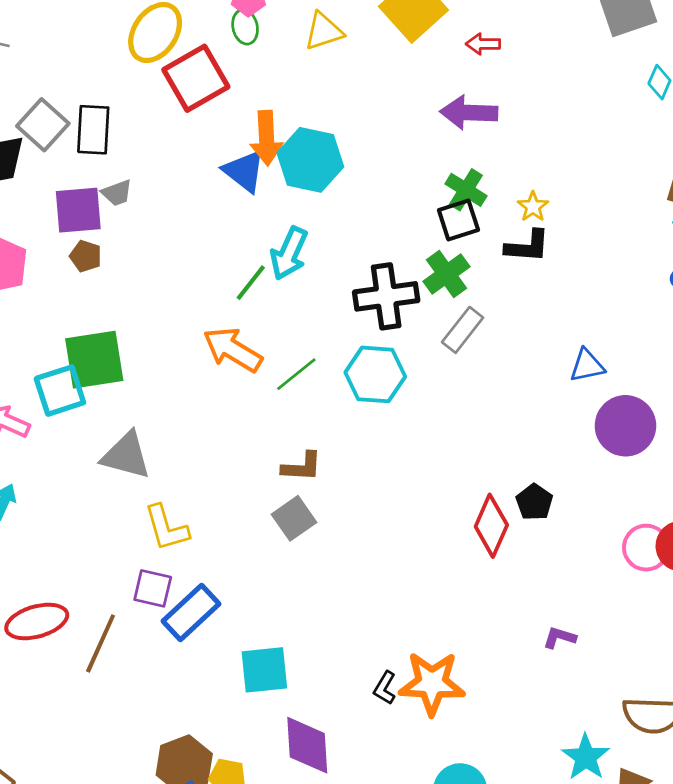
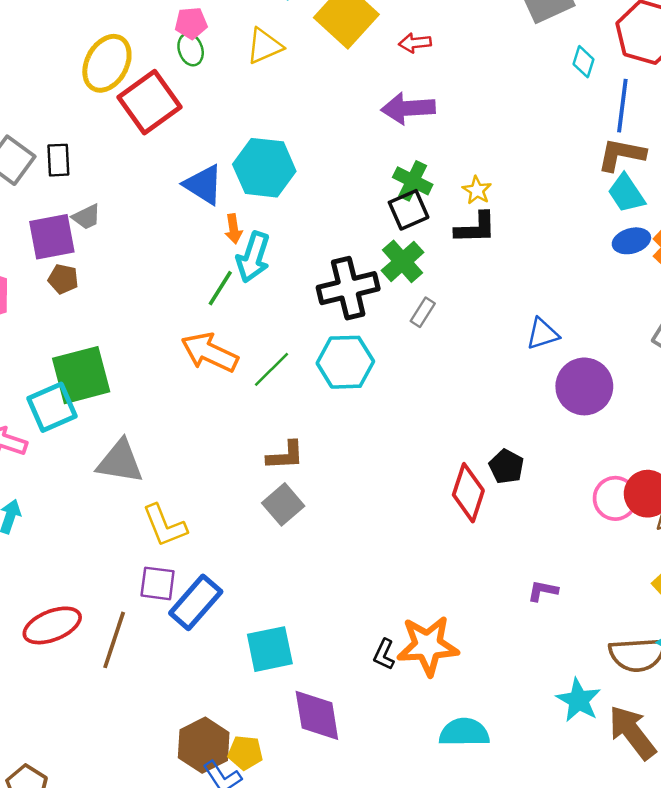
black rectangle: (93, 130) -> (58, 160), size x0.7
orange arrow: (266, 138) -> (234, 229), moved, size x0.6
gray rectangle: (463, 330) -> (423, 312), size x0.7

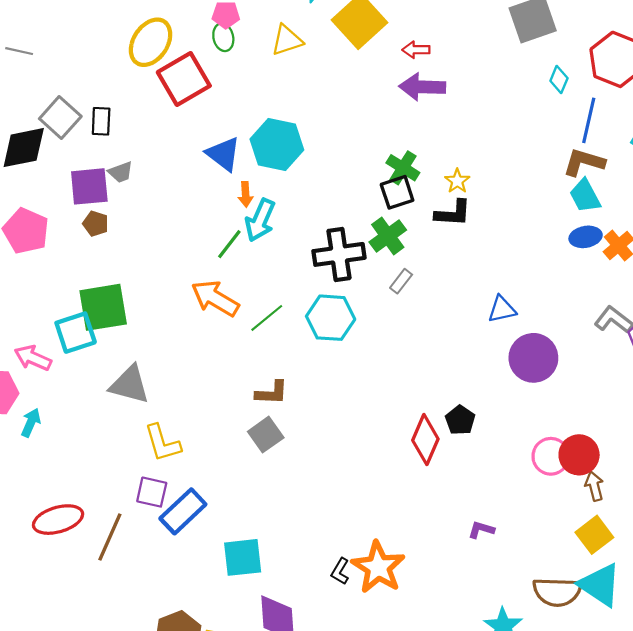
purple arrow: (408, 108) -> (422, 87), moved
orange star: (428, 646) -> (378, 567), turned 30

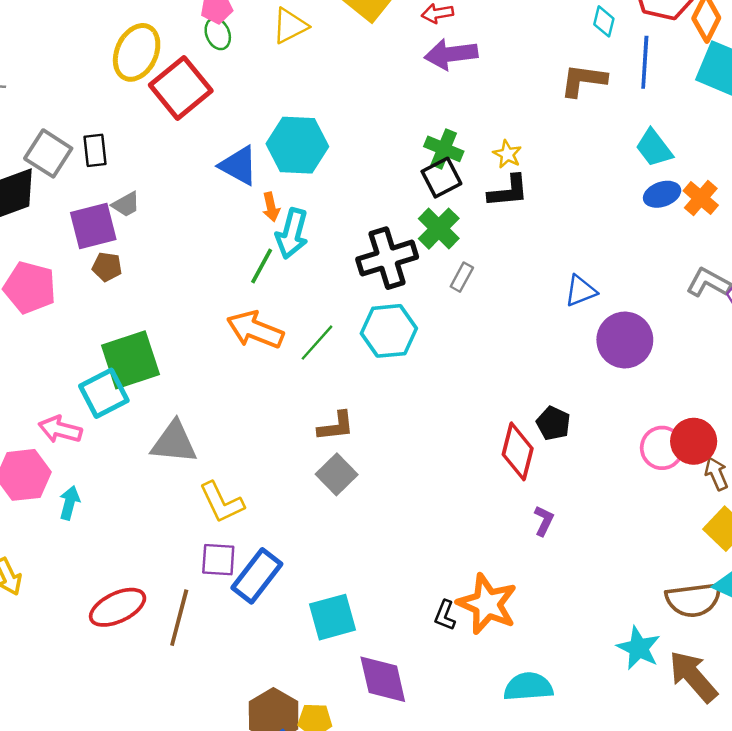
brown L-shape: (584, 162) -> (583, 80), moved
purple L-shape: (481, 530) -> (544, 521), moved, turned 108

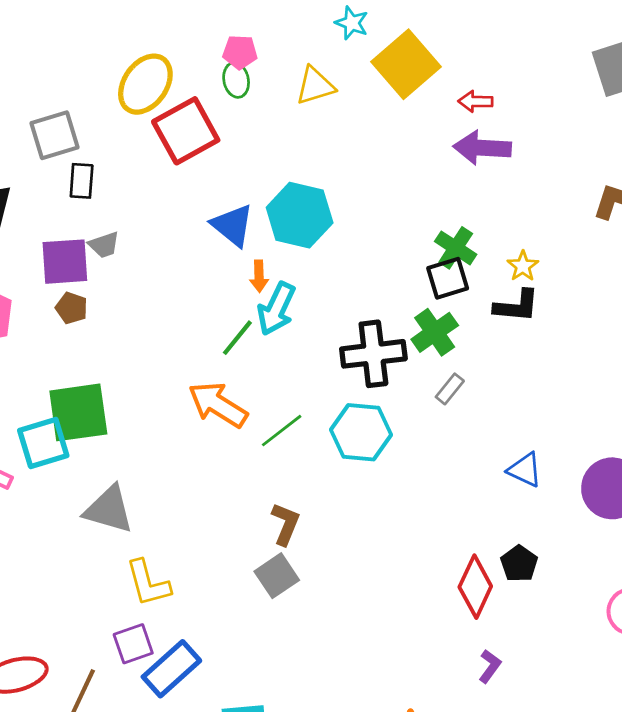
gray square: (48, 153) -> (55, 135), moved, turned 30
blue triangle: (581, 291) -> (525, 470), moved, turned 36
brown L-shape: (336, 426) -> (285, 524), turned -72
purple square: (218, 560) -> (133, 644), turned -33

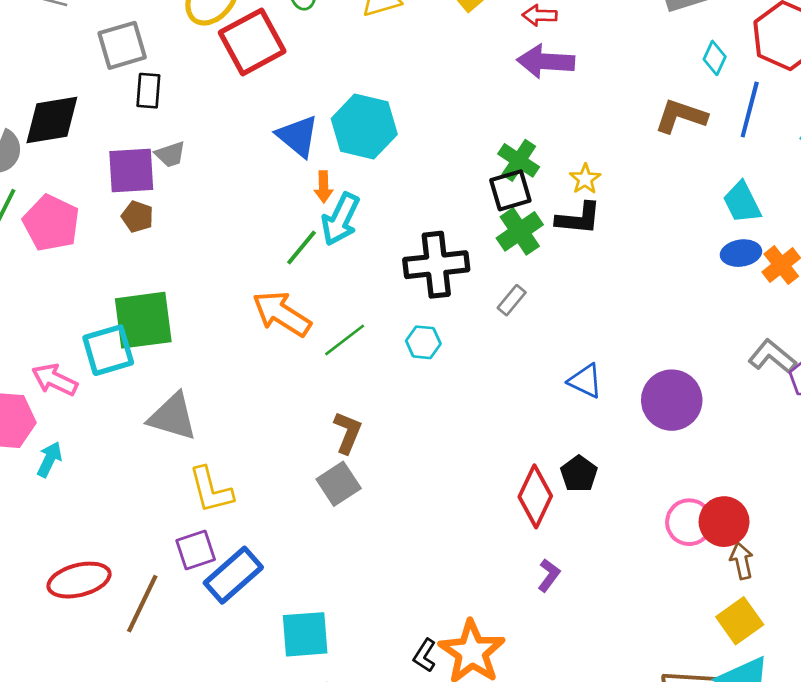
green cross: (435, 332) -> (520, 231), moved
cyan hexagon: (361, 432) -> (423, 342), size x0.6

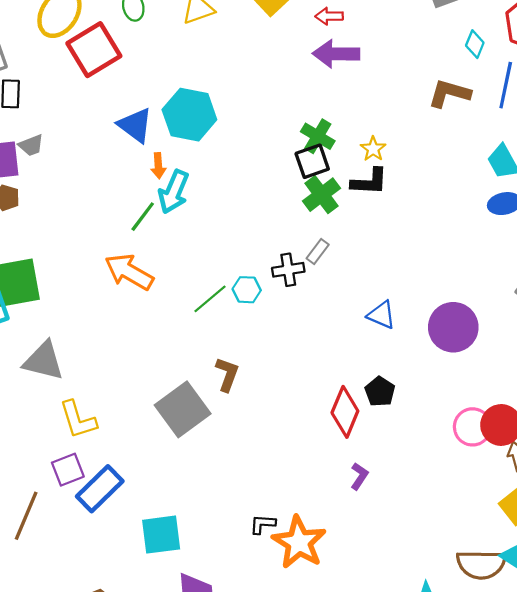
black cross: (436, 265) -> (288, 270), moved, size x0.6
green line: (345, 340) -> (210, 299), moved
brown L-shape: (348, 433) -> (227, 374), moved
gray square: (339, 484) -> (183, 409), size x1.5
black L-shape: (425, 655) -> (263, 524), moved, turned 64

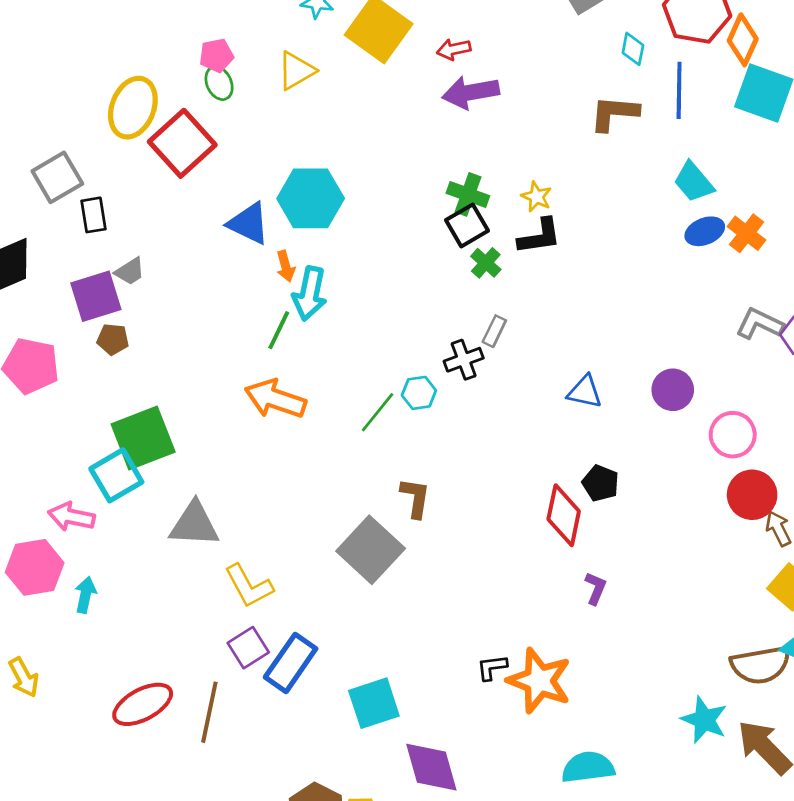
green cross: (322, 195) -> (486, 263), size x0.7
purple circle: (453, 327) -> (673, 390), size x0.7
pink circle: (473, 427) -> (733, 435), moved

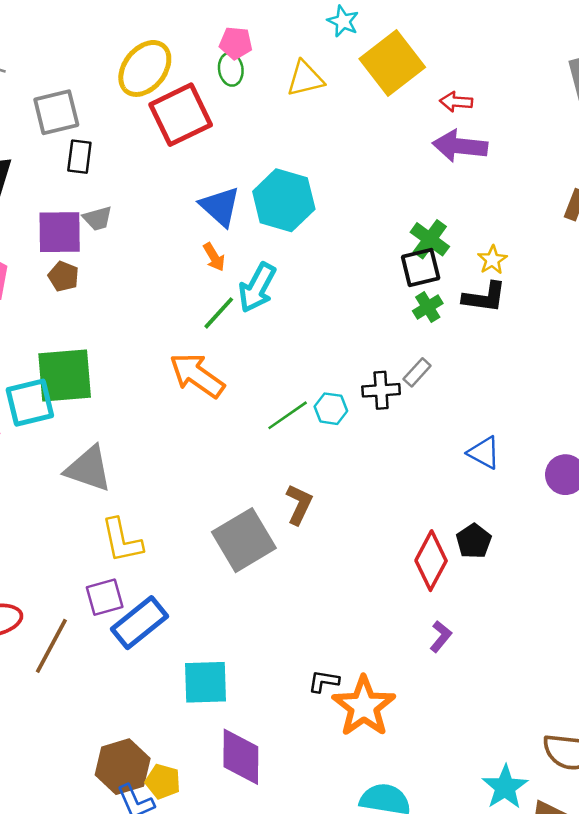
orange arrow: (286, 266) -> (214, 257), moved, turned -32

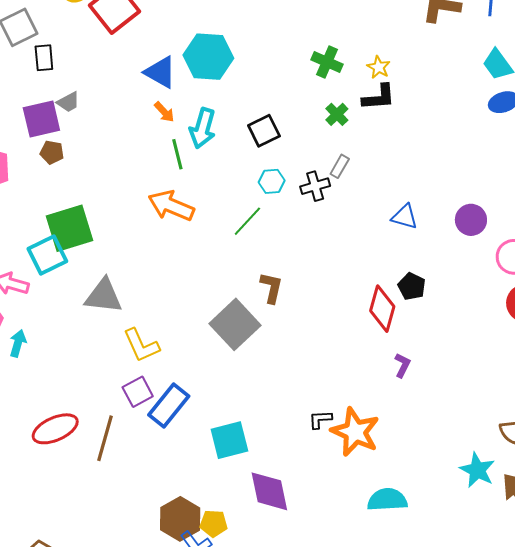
black square: (421, 267) -> (264, 131), moved
green line: (219, 313) -> (177, 154), turned -44
cyan hexagon: (331, 409) -> (272, 181), moved

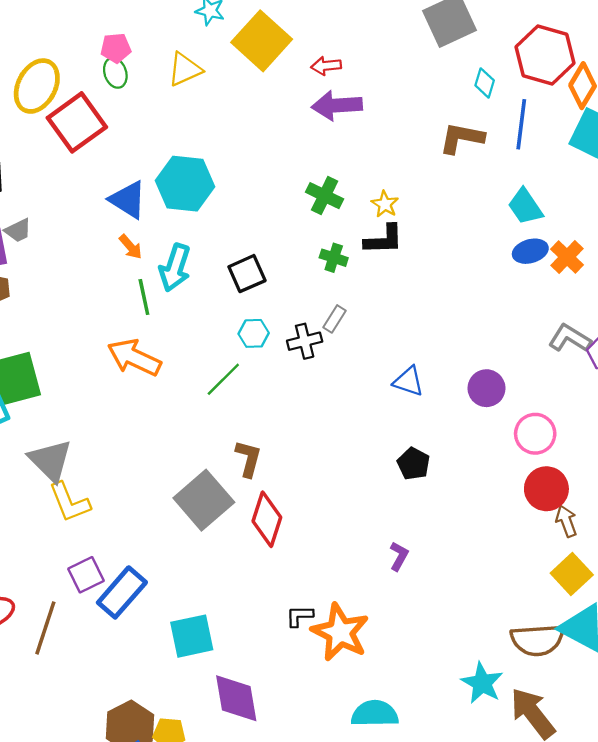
green cross: (337, 114) -> (334, 258), turned -30
gray triangle: (104, 296) -> (50, 460), turned 36
red diamond: (382, 309) -> (267, 519), moved
yellow L-shape: (141, 345) -> (69, 502), moved

